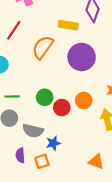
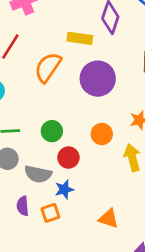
red circle: (62, 108) -> (68, 158), moved
orange triangle: (96, 162) -> (109, 219), moved

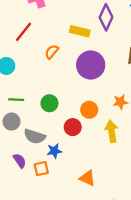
orange semicircle: (48, 67) -> (52, 52), size x0.6
red circle: (68, 158) -> (73, 127), moved
purple semicircle: (23, 206) -> (20, 161), turned 144

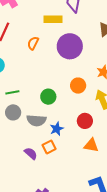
green circle: (49, 103) -> (48, 97), moved
red circle: (73, 127) -> (85, 121), moved
purple semicircle: (20, 161) -> (31, 153), moved

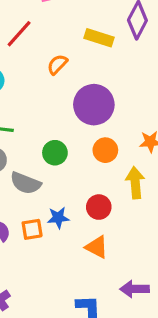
purple circle: (70, 46) -> (94, 105), moved
blue star: (57, 129) -> (58, 218), moved

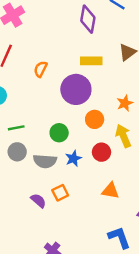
yellow rectangle: (99, 38) -> (91, 61), moved
red circle: (99, 207) -> (102, 152), moved
blue star: (58, 218) -> (73, 158), moved

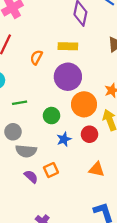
yellow rectangle: (91, 61) -> (68, 46), moved
orange circle: (95, 119) -> (84, 104), size x1.5
green line: (16, 128) -> (20, 103), moved
gray semicircle: (45, 161) -> (26, 151), moved

